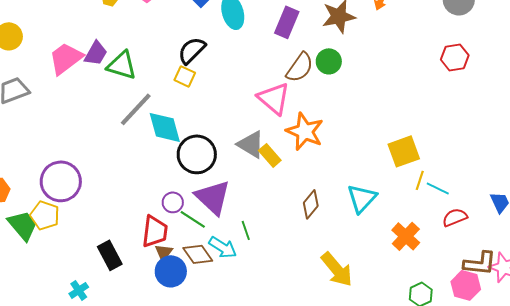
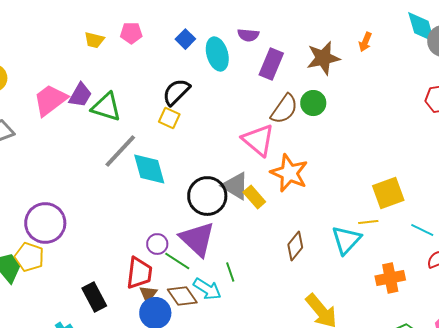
black circle: (197, 154) -> (207, 196), moved
yellow line: (420, 180) -> (368, 222), moved, turned 66
orange cross: (406, 236) -> (390, 278), turned 36

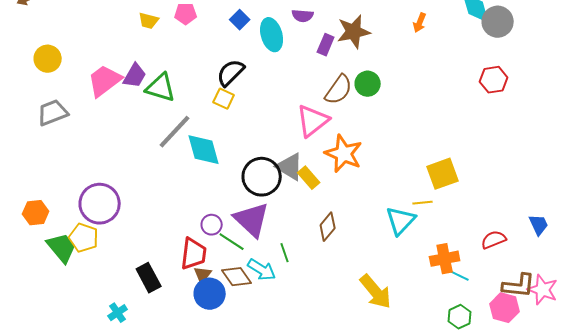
brown star: (323, 58) -> (354, 32), moved
purple rectangle: (271, 64) -> (326, 45), size x0.7
pink triangle: (258, 140) -> (313, 121), turned 42
cyan line: (422, 230) -> (458, 275), moved
brown diamond: (295, 246) -> (328, 227), moved

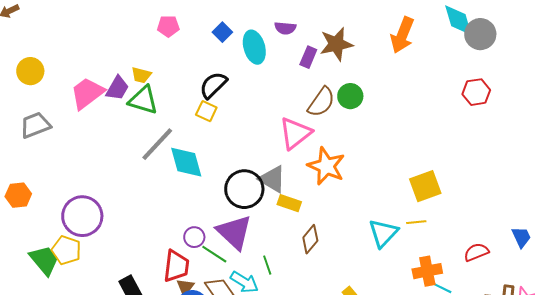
yellow trapezoid: (149, 21) -> (141, 75), moved
orange arrow: (420, 23) -> (402, 35), size x1.8
yellow rectangle: (309, 178) -> (289, 203), moved, turned -30
yellow line: (423, 203) -> (416, 222), moved
orange hexagon: (36, 213) -> (18, 195), moved

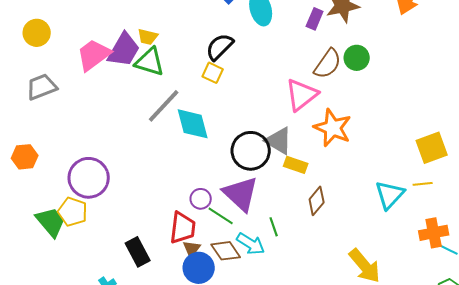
purple trapezoid: (117, 88) -> (124, 50), size x1.4

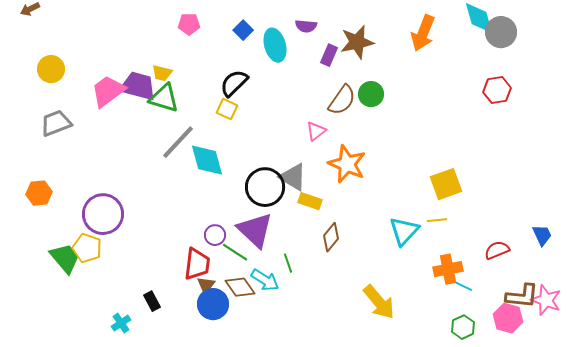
purple trapezoid: (124, 50) -> (138, 86), turned -105
pink triangle: (302, 95) -> (316, 131), size x0.6
black rectangle: (138, 252) -> (152, 301), moved, size x0.7

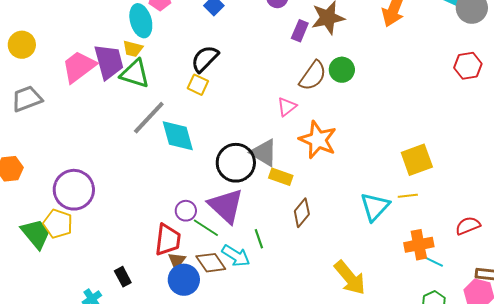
cyan ellipse: (275, 45) -> (141, 21), moved
purple trapezoid: (138, 86) -> (109, 62), turned 60

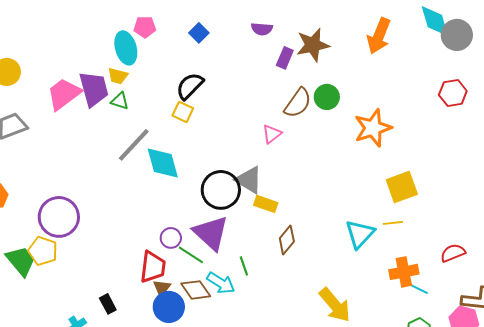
green triangle: (135, 74) -> (120, 101), size x0.6
orange star: (318, 140) -> (373, 128), moved, turned 30

